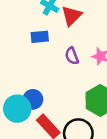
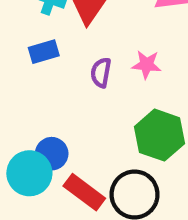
purple semicircle: (72, 56) -> (101, 73), turned 42

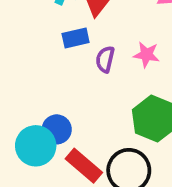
blue rectangle: (44, 52) -> (76, 38), moved

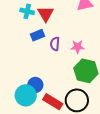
pink star: (146, 55) -> (77, 47), moved

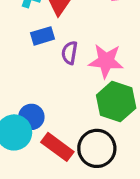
pink star: (77, 47) -> (106, 61), size x1.5

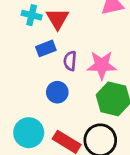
blue circle: (31, 117) -> (57, 92), moved

